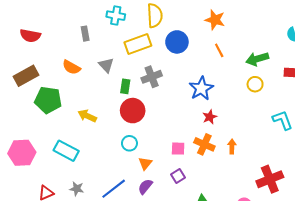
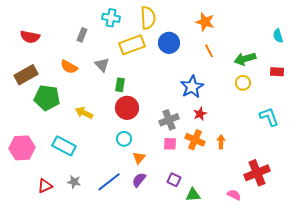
gray rectangle: (85, 34) -> (82, 35), turned 32
gray cross: (152, 77) -> (169, 120), moved
purple square: (178, 176) -> (174, 180), moved, turned -32

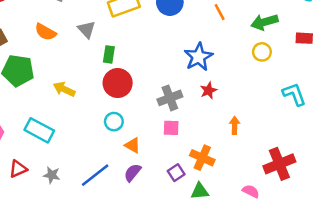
orange cross: (195, 140) -> (202, 158), moved
orange triangle: (139, 158) -> (133, 145), turned -40
purple square: (174, 180) -> (176, 173), turned 32
red triangle: (45, 186) -> (18, 169), moved

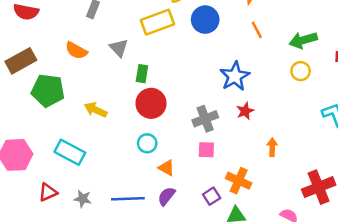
blue line: (95, 175) -> (128, 199), turned 36

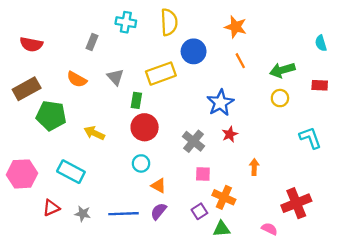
yellow rectangle: (157, 22) -> (161, 74), moved
gray cross: (205, 119) -> (194, 141), turned -30
pink square: (206, 150) -> (203, 174), moved

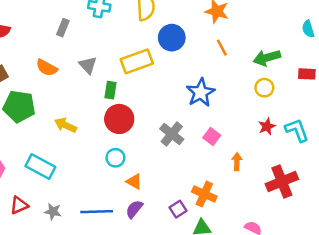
red star: (230, 134) -> (267, 126), moved
pink square: (203, 174) -> (212, 136), moved, turned 35
red cross: (296, 203) -> (282, 182), moved

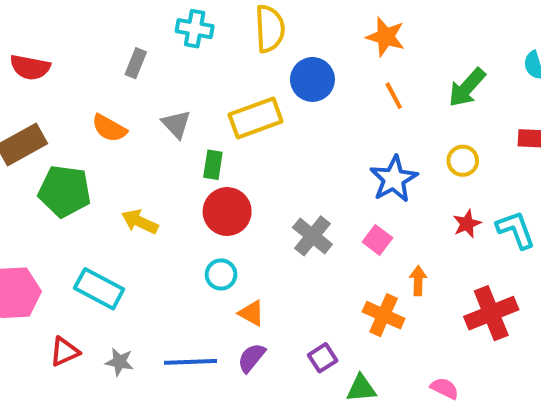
green arrow: (267, 58) -> (467, 88), moved, turned -32
blue star: (201, 93) -> (394, 179), moved
orange cross: (204, 194) -> (384, 315), moved

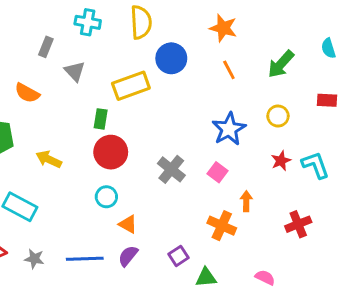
gray triangle: (176, 124) -> (75, 71), moved
red cross: (491, 313) -> (298, 224), size x0.7

